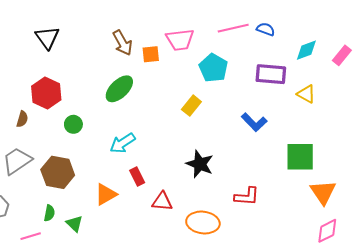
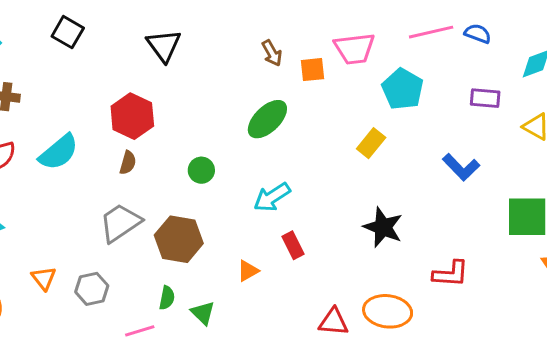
brown arrow: (122, 43) -> (272, 53), size x0.7
purple rectangle: (271, 74) -> (485, 98), size x0.7
red hexagon: (46, 93) -> (132, 116), moved
orange triangle: (106, 194) -> (248, 271), size x0.7
red triangle: (162, 202) -> (333, 322), moved

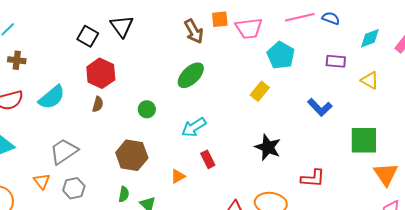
black square: (68, 32) -> (88, 36), moved
brown arrow: (272, 53) -> (194, 31), size x1.4
orange square: (312, 70) -> (220, 19), moved
gray trapezoid: (120, 223) -> (64, 151), moved

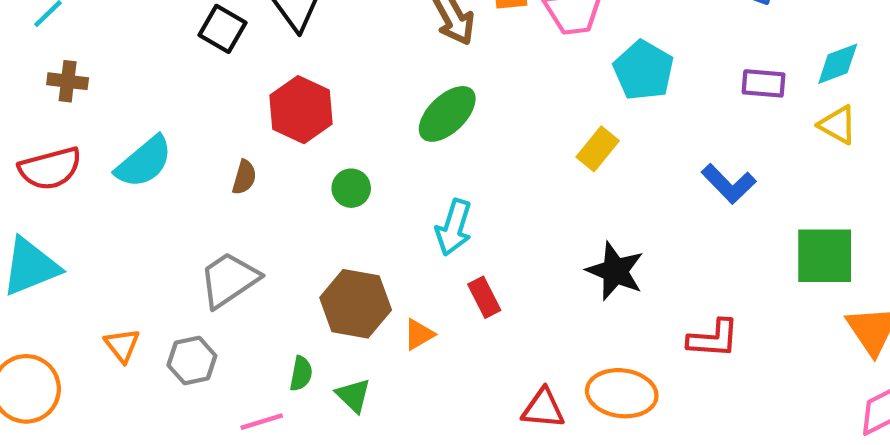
cyan diamond: (370, 38) -> (838, 64), moved
red hexagon: (101, 73) -> (301, 110), moved
cyan arrow: (194, 127) -> (454, 227), turned -40
gray trapezoid: (64, 151) -> (229, 280), moved
brown hexagon: (132, 155) -> (356, 304), moved

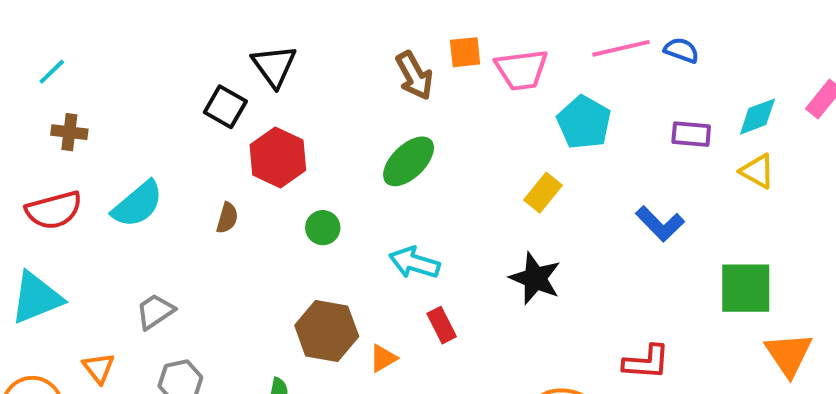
black square: (222, 29) -> (225, 107), moved
cyan arrow: (454, 227) -> (414, 263), turned 90
black star: (615, 271) -> (535, 278), moved
gray trapezoid: (229, 280) -> (155, 311), moved, size x0.7
orange triangle: (122, 345) -> (99, 368), moved

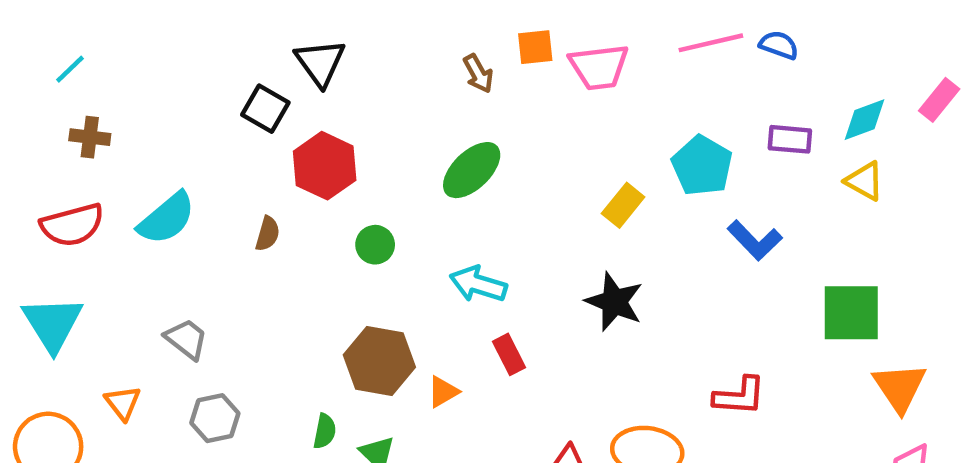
brown arrow: (414, 76) -> (478, 74), size x0.7
cyan pentagon: (584, 122) -> (702, 166), moved
cyan triangle: (36, 298) -> (52, 324), turned -40
gray trapezoid: (155, 311) -> (186, 339), turned 72

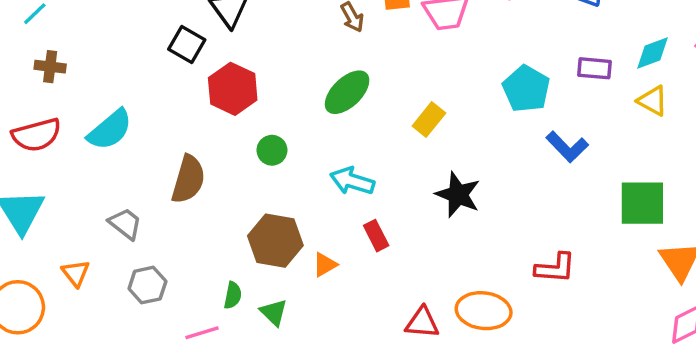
yellow rectangle: (623, 205) -> (429, 120), moved
brown semicircle: (268, 234) -> (188, 179), moved, size x1.8

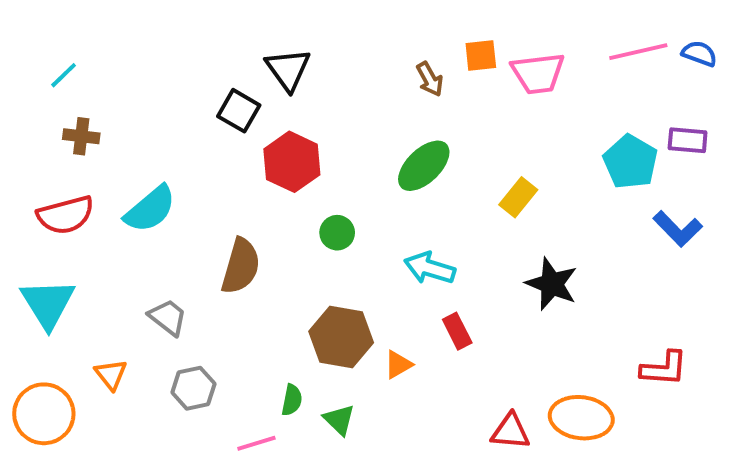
purple rectangle: (595, 68) -> (688, 140), moved

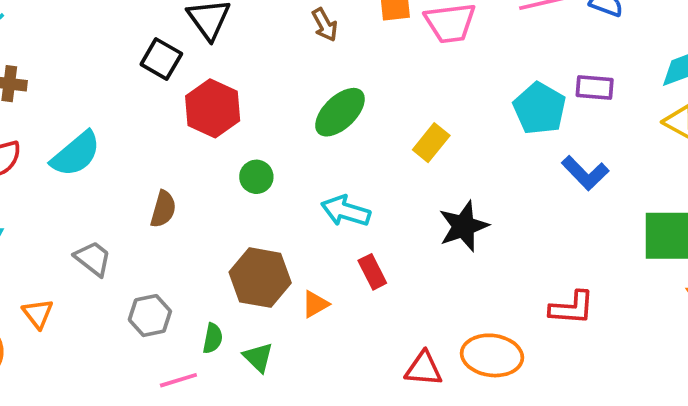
brown arrow: (430, 79) -> (325, 25), moved
brown semicircle: (241, 266) -> (163, 209), size x0.7
black star: (552, 284) -> (463, 226), turned 30
gray hexagon: (193, 388) -> (150, 316), moved

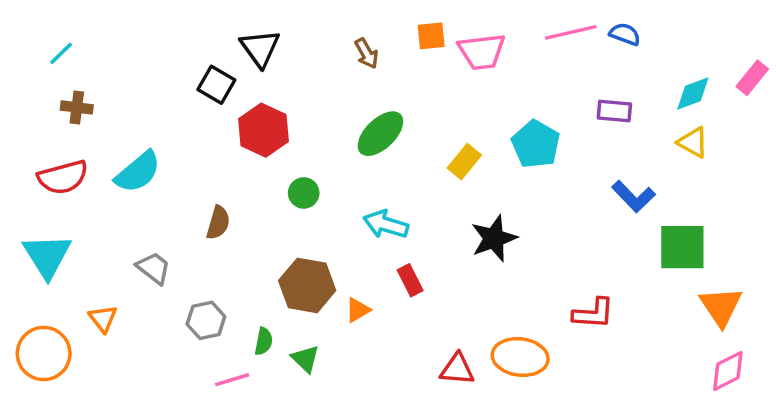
cyan pentagon: (540, 108) -> (536, 144), moved
blue L-shape: (585, 173) -> (634, 196), moved

